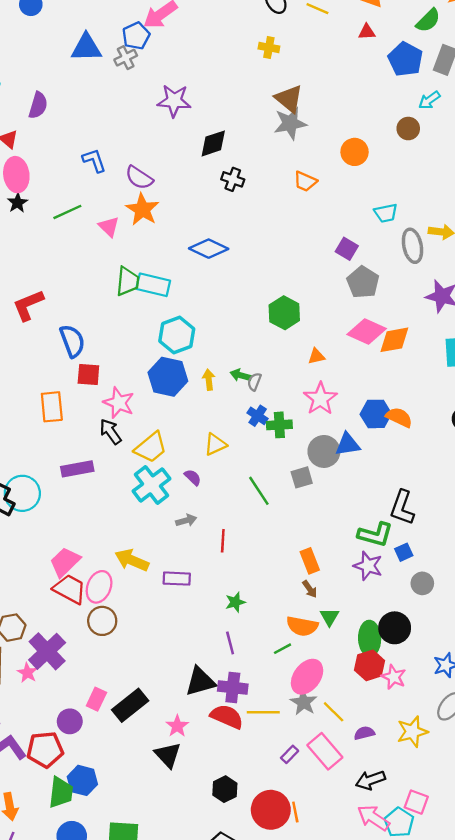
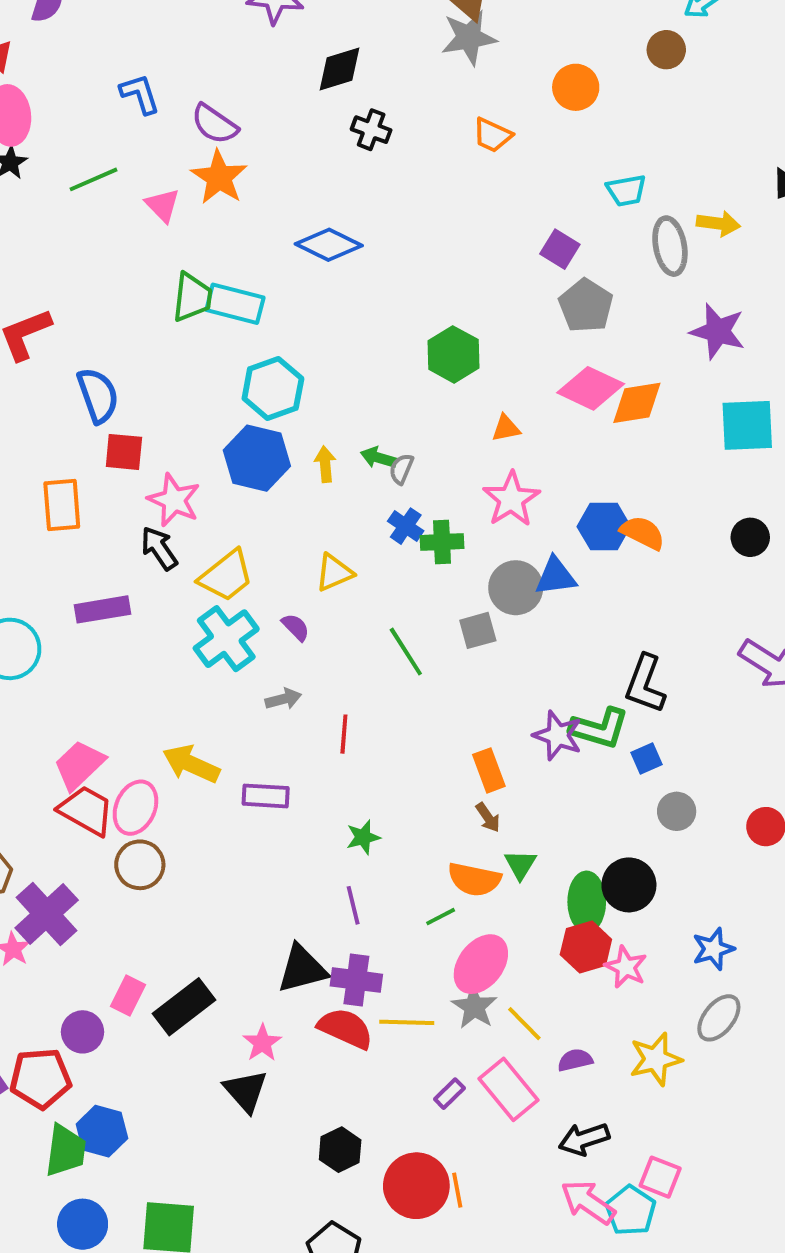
purple star: (368, 566) -> (558, 735), moved

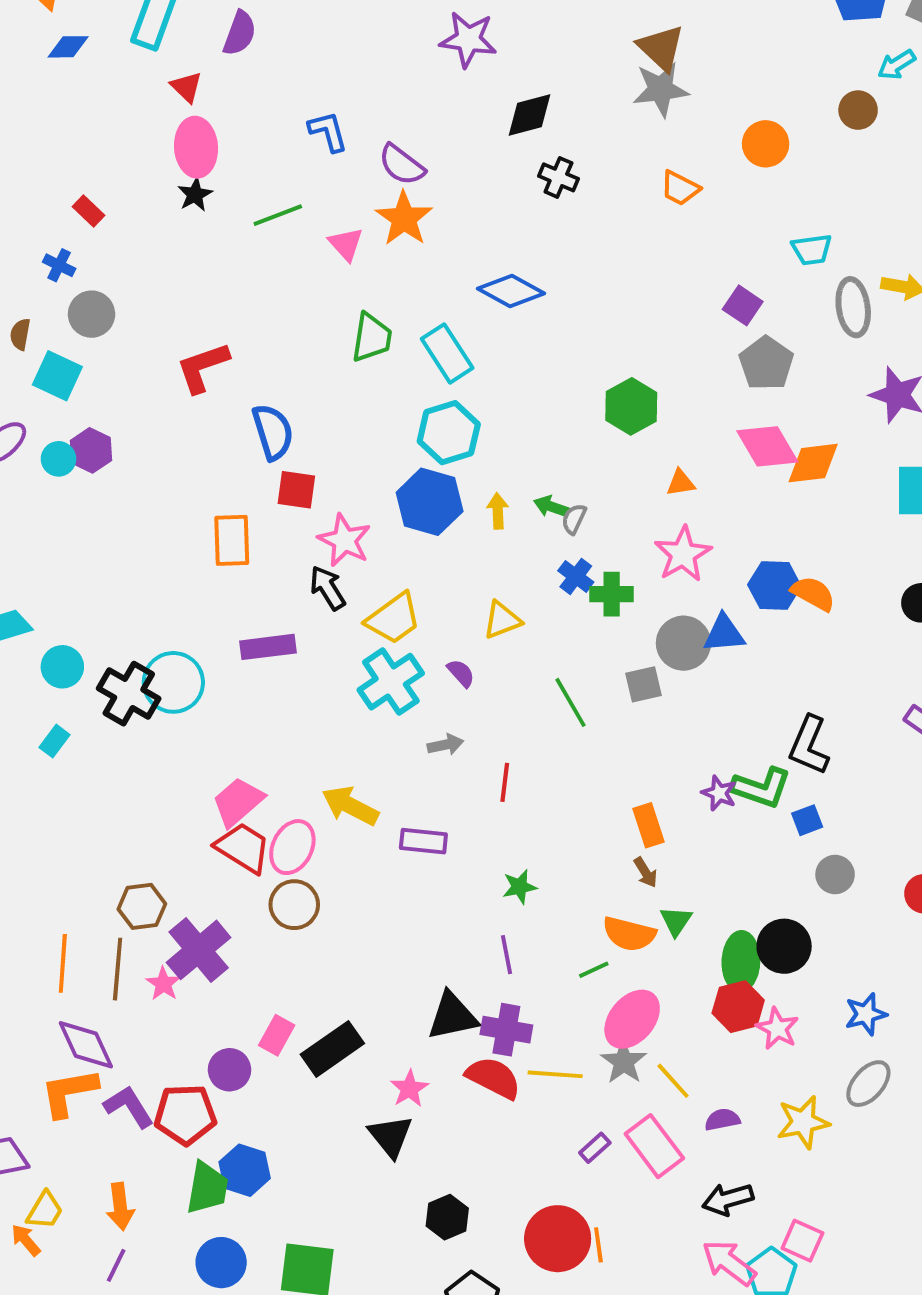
cyan rectangle: (235, 304) -> (447, 353), moved, turned 40
pink diamond: (591, 388) -> (767, 446), turned 32
purple star: (558, 735) -> (719, 793), size x0.7
black hexagon: (340, 1150) -> (447, 1217), moved

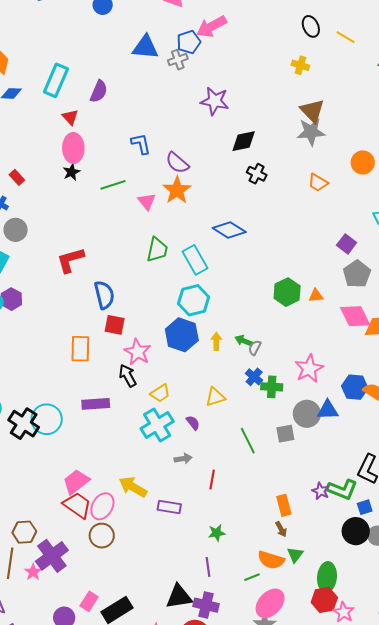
orange triangle: (681, 483) -> (316, 296), moved
yellow trapezoid: (394, 619) -> (160, 393), size x0.7
black circle: (784, 946) -> (356, 531), moved

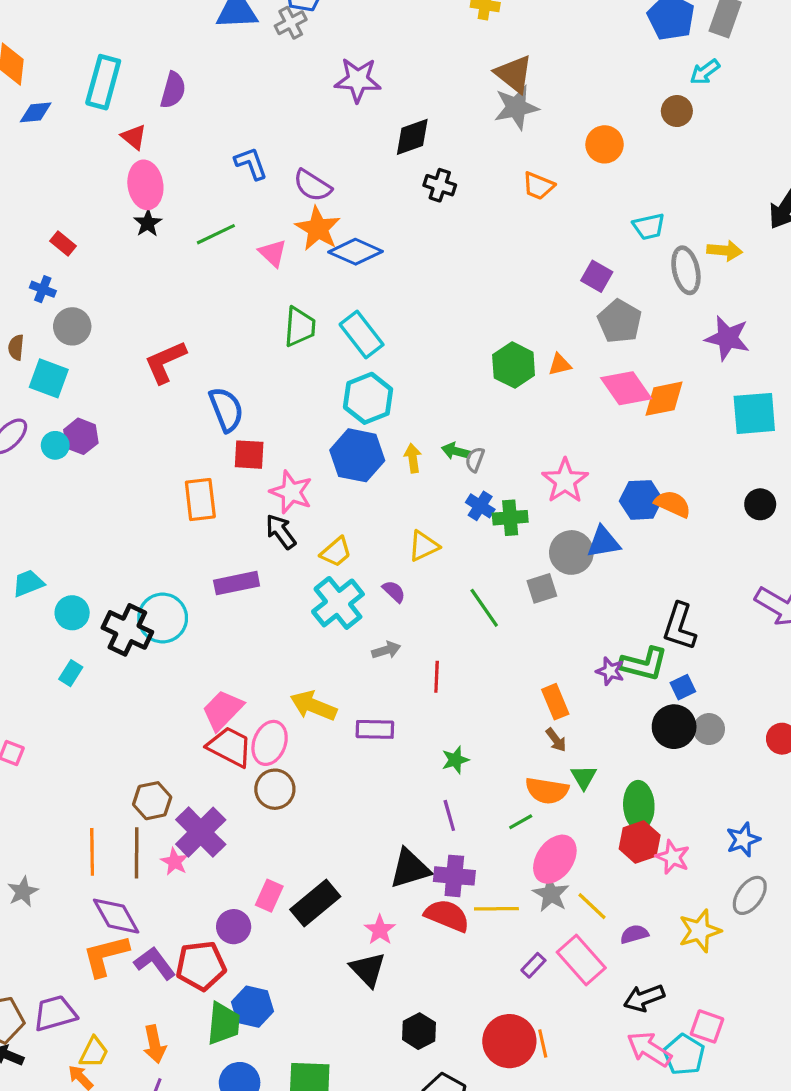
blue diamond: (229, 230) -> (355, 252), moved

